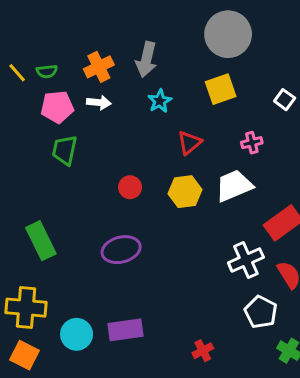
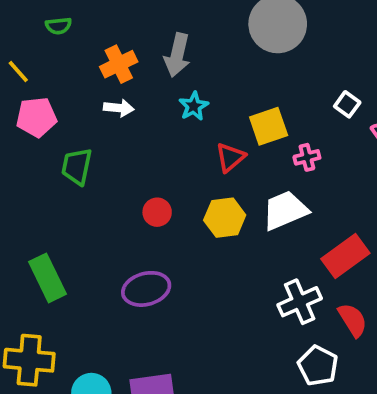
green semicircle: (47, 71) -> (58, 26), moved
yellow square: (221, 89) -> (269, 126), moved
pink pentagon: (57, 107) -> (37, 117), moved

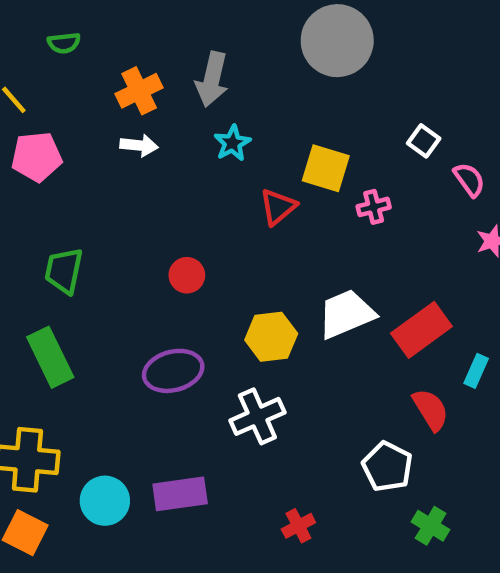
yellow square: (269, 126) -> (326, 168), turned 36
green trapezoid: (77, 166) -> (64, 271), moved
white trapezoid: (285, 210) -> (346, 314), moved
yellow hexagon: (225, 218) -> (271, 337), moved
white cross: (300, 302) -> (257, 416), moved

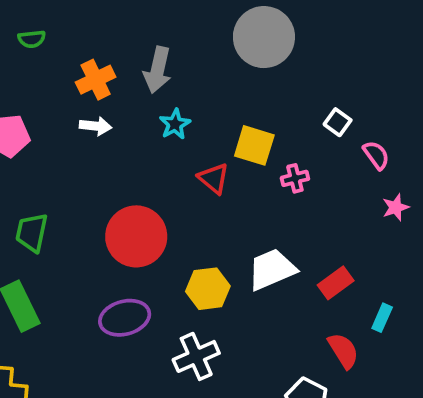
red triangle: (278, 207) -> (214, 178), turned -40
red circle: (187, 275) -> (136, 236), size x2.0
red rectangle: (421, 330) -> (336, 283), size x0.7

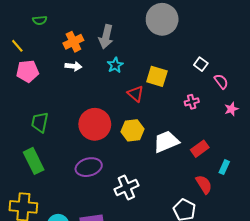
pink cross: (295, 178) -> (192, 102), moved
yellow hexagon: (208, 289) -> (133, 130), moved

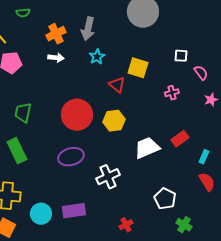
white square: (201, 64) -> (181, 56), turned -32
white trapezoid: (166, 142) -> (147, 148), moved
red semicircle: (204, 184) -> (207, 182), moved

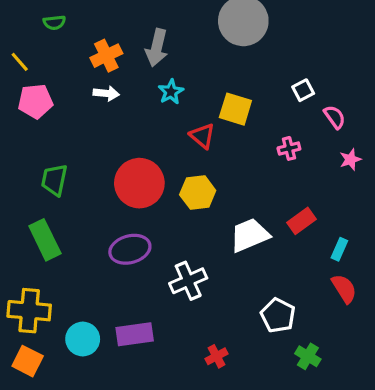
white square: (181, 56) -> (303, 90), turned -32

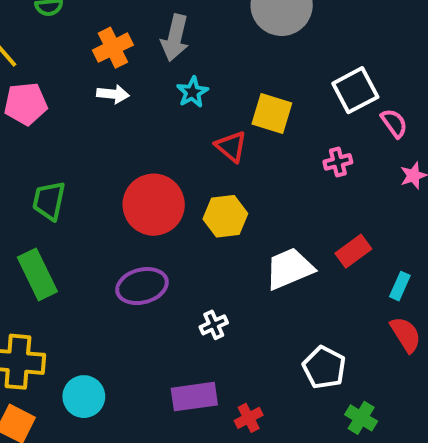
white square: (303, 90) -> (355, 90), size x1.6
white cross: (188, 281) -> (214, 325), size x0.6
purple rectangle: (135, 334) -> (194, 397), moved

